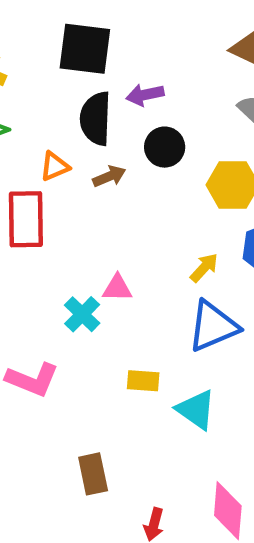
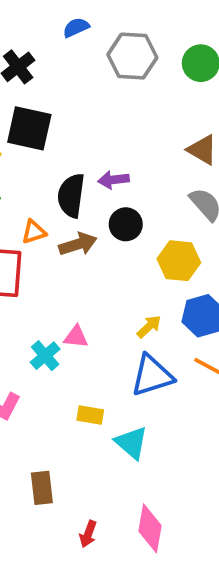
black square: (85, 49) -> (29, 128), moved
brown arrow: (109, 176) -> (78, 244), size x1.4

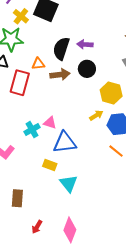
yellow arrow: (149, 327) -> (96, 115), moved
blue triangle: (152, 375) -> (65, 143), moved

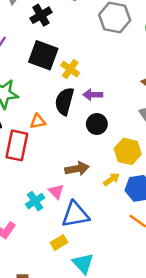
yellow cross: (21, 16) -> (70, 69), moved
brown arrow: (60, 75) -> (77, 169), moved
pink triangle: (50, 123) -> (56, 192), turned 32
yellow rectangle: (50, 165) -> (59, 242), turned -48

